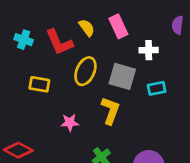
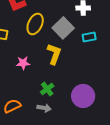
gray square: (122, 76) -> (63, 28), turned 30

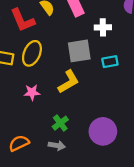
yellow ellipse: (35, 24) -> (32, 53), moved
gray square: (63, 28) -> (79, 51), turned 35
yellow L-shape: (54, 54) -> (69, 82), turned 40

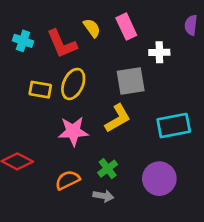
cyan rectangle: (110, 62) -> (174, 126), moved, size x1.6
pink star: (32, 92) -> (73, 131), size x1.5
orange semicircle: (19, 143) -> (67, 180), moved

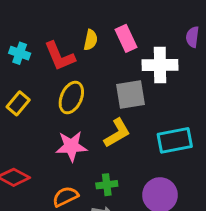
yellow semicircle: (92, 28) -> (91, 40), turned 48
white cross: (159, 52) -> (160, 65), size x1.6
yellow rectangle: (40, 90) -> (18, 103), moved, turned -60
green cross: (108, 169) -> (107, 185), turned 30

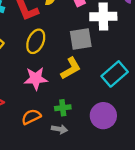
cyan rectangle: (175, 140) -> (115, 74), turned -30

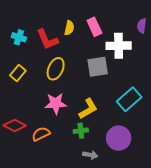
yellow L-shape: (71, 68) -> (88, 109), moved
orange semicircle: (31, 117) -> (41, 134), moved
gray arrow: (59, 129) -> (90, 155), moved

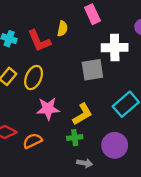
pink rectangle: (94, 27) -> (92, 14), moved
yellow ellipse: (56, 69) -> (34, 78), moved

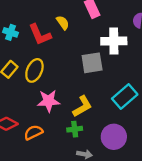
yellow semicircle: (62, 29) -> (63, 23), turned -48

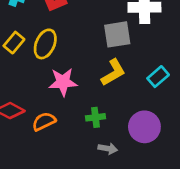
cyan rectangle: (125, 97) -> (158, 77), size x0.7
yellow L-shape: (82, 106) -> (113, 72), moved

